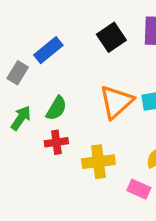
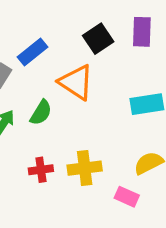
orange triangle: (116, 102) -> (76, 82), moved, turned -45
red cross: (56, 142) -> (41, 170), moved

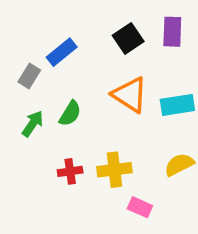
orange triangle: (76, 82) -> (130, 95), moved
pink rectangle: (127, 197) -> (140, 207), moved

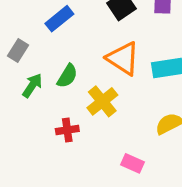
gray rectangle: (29, 76) -> (18, 50), moved
yellow cross: (114, 170) -> (102, 101), moved, turned -32

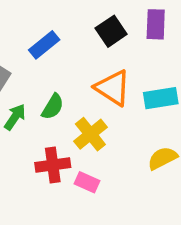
red cross: (67, 130) -> (53, 165), size x1.4
pink rectangle: (133, 163) -> (87, 182), moved

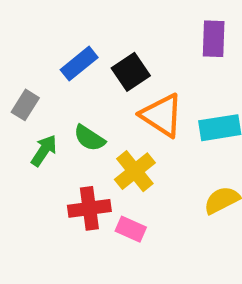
black square: (111, 31) -> (131, 72), moved
green semicircle: (53, 107) -> (89, 138), turned 92

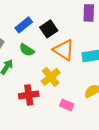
green semicircle: (89, 138) -> (27, 50), moved
pink rectangle: (131, 229) -> (67, 105), moved

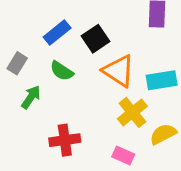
yellow cross: (51, 77) -> (132, 112), moved

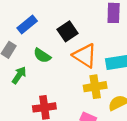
blue rectangle: (57, 33) -> (27, 24), moved
yellow cross: (132, 112) -> (95, 87), turned 30

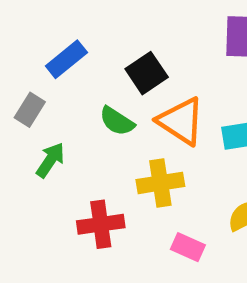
green semicircle: (42, 56) -> (117, 121), moved
yellow cross: (95, 87) -> (160, 183), moved

